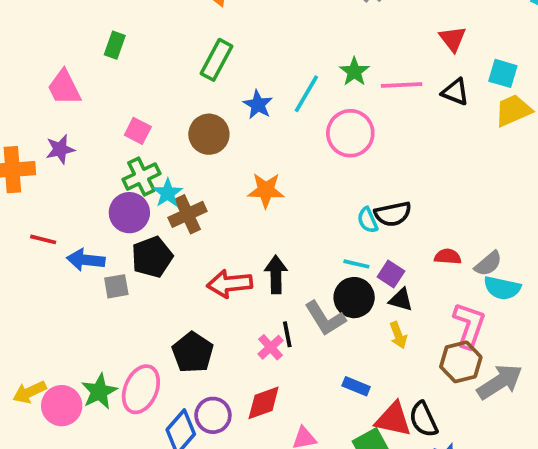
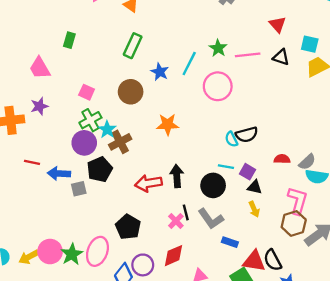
black circle: (354, 298) -> (213, 185), moved
gray L-shape: (325, 318) -> (211, 219), moved
pink circle: (62, 406) -> (50, 252), moved

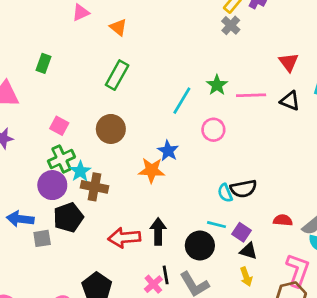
blue star: (160, 72) -> (168, 151), moved
pink circle: (218, 86) -> (213, 130), size x0.7
brown cross: (120, 142) -> (94, 187), turned 35

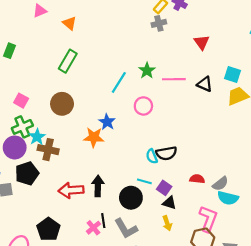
gray cross: (231, 25) -> (159, 23), turned 32
red triangle: (289, 62) -> (202, 42), moved

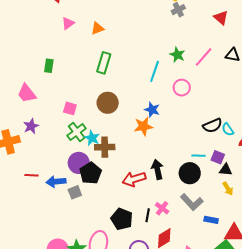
orange triangle: (69, 23) -> (97, 28), turned -48
pink line: (174, 79) -> (204, 57), turned -35
purple circle: (15, 147) -> (79, 163), moved
cyan semicircle: (152, 156) -> (228, 129), moved
black line: (103, 221) -> (148, 215), moved, turned 32

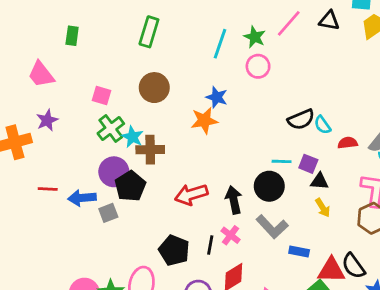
green star: (177, 55) -> (255, 37), moved
black arrow: (157, 169) -> (234, 200), moved

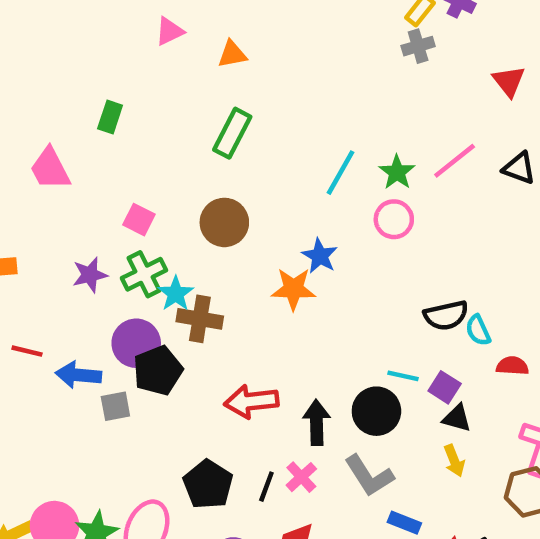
purple star: (47, 120) -> (90, 275), moved

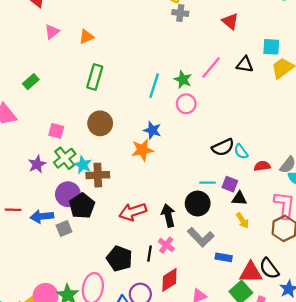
gray cross: (418, 46) -> (180, 13), turned 35
green rectangle: (110, 117) -> (31, 82), turned 42

